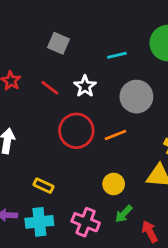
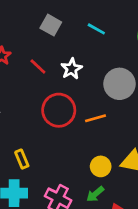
cyan line: (117, 55) -> (96, 29), moved, turned 36
yellow circle: (114, 184) -> (101, 166), moved
yellow rectangle: (44, 186) -> (22, 159), turned 36

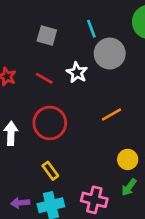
cyan line: (96, 29) -> (91, 29), turned 54
gray circle: (119, 84) -> (110, 54), moved
red circle: (59, 110) -> (50, 123), moved

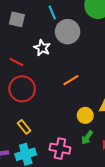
red line: (44, 78) -> (16, 62), moved

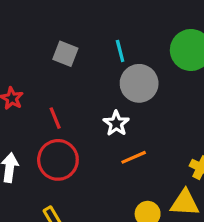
white star: (42, 48) -> (116, 123), moved
red line: (16, 62) -> (55, 118), turned 32

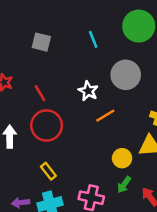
cyan line: (120, 51) -> (93, 39), moved
gray circle: (139, 83) -> (126, 75), moved

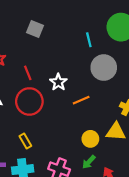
cyan line: (93, 39) -> (89, 40), moved
white star: (88, 91) -> (58, 82), moved

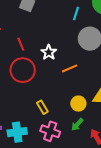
cyan line: (89, 40) -> (76, 13), turned 32
yellow rectangle: (25, 141) -> (42, 107), moved

